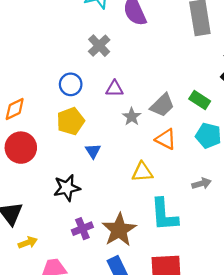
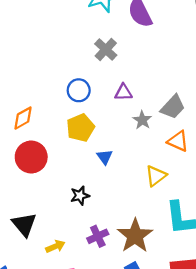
yellow triangle: (142, 172) -> (156, 176), turned -30
black star: (67, 188) -> (80, 196), size x0.7
yellow arrow: (28, 243) -> (55, 246), moved

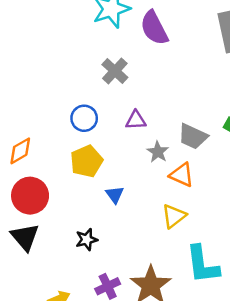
gray trapezoid: (173, 107) -> (193, 136), turned 72
orange triangle: (178, 141) -> (182, 175), moved
black triangle: (24, 224) -> (25, 237), moved

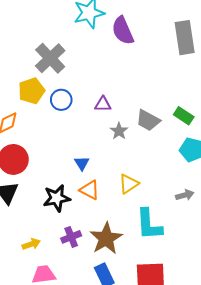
gray cross: (115, 71) -> (50, 58), moved, size x1.4
yellow pentagon: (86, 161) -> (31, 91), moved
orange triangle: (182, 175) -> (90, 190), moved
black star: (87, 240) -> (57, 198), size x1.5

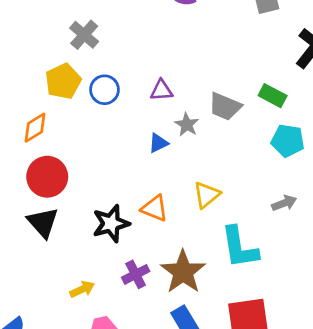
gray cross: (50, 58) -> (84, 35), size x0.7
blue triangle: (82, 163) -> (158, 143), moved, turned 42

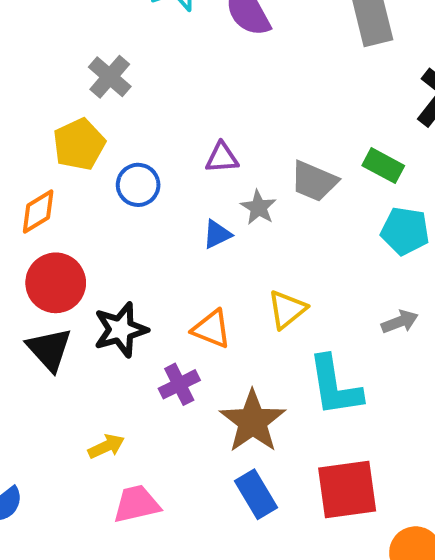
blue circle: (104, 90) -> (138, 185), moved
black star: (111, 223) -> (121, 330), moved
purple cross: (136, 274) -> (179, 384), moved

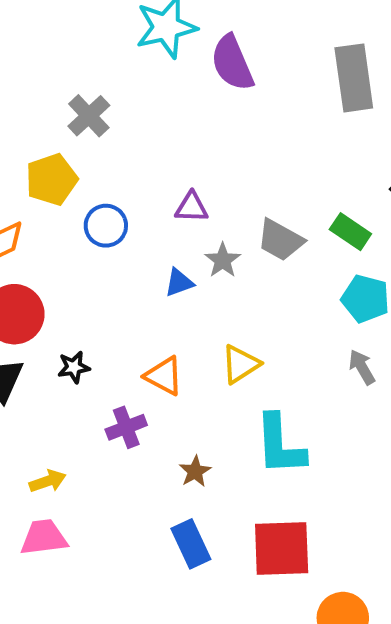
gray arrow: (400, 322) -> (362, 367), moved, turned -105
black star: (121, 330) -> (74, 367), size x0.6
brown star: (253, 421) -> (195, 471), size x0.5
pink trapezoid: (136, 504) -> (44, 537), moved

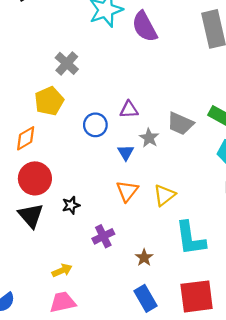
blue circle: (106, 226) -> (95, 125), moved
blue triangle: (179, 283) -> (126, 152), turned -36
orange triangle: (164, 376) -> (127, 191), moved, turned 45

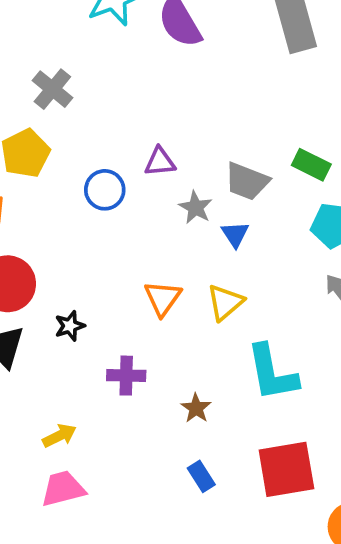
blue triangle: (126, 152) -> (235, 234), moved
purple cross: (103, 236) -> (126, 376), turned 30
blue rectangle: (145, 298) -> (201, 476), size x0.7

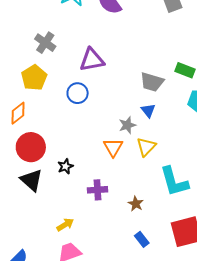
purple triangle: (160, 162) -> (92, 60), moved, size x1.5
gray star: (196, 207) -> (127, 125), moved, turned 30

